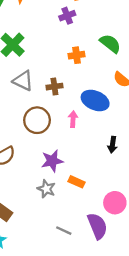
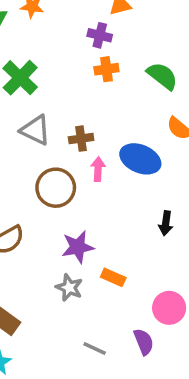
purple cross: (67, 16) -> (100, 35), turned 35
orange cross: (77, 55) -> (106, 69), moved
pink arrow: (73, 119) -> (98, 169), moved
purple semicircle: (97, 226) -> (144, 342), size x0.7

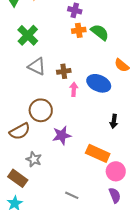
green semicircle: (162, 76) -> (100, 32), moved
brown circle: (56, 188) -> (41, 110), moved
orange rectangle: (113, 277) -> (98, 153), moved, size x1.6
gray star: (69, 288) -> (34, 159), moved
purple semicircle: (144, 342) -> (115, 195), moved

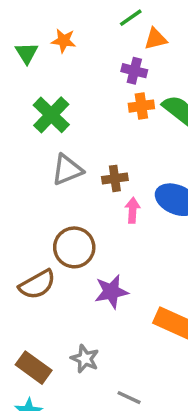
gray triangle: (37, 66) -> (67, 170), turned -48
gray star: (34, 159) -> (85, 359), moved

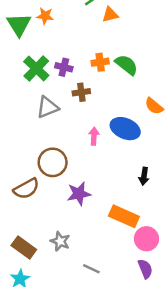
green triangle: (27, 53) -> (19, 25), size x1.5
purple cross: (134, 71) -> (64, 67), moved
brown cross: (115, 178) -> (81, 92), moved

